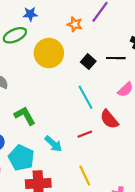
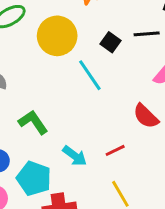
cyan line: (85, 97) -> (90, 75), moved
red line: (85, 134) -> (115, 150), moved

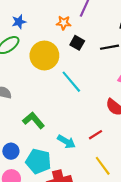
black square: (110, 42) -> (77, 43), moved

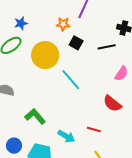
red line: (95, 135) -> (94, 130), turned 48

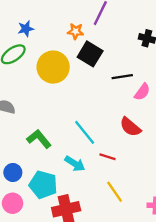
black square: (76, 43) -> (90, 54), size x1.5
black line: (107, 47) -> (122, 77), moved
cyan line: (71, 80) -> (85, 132), moved

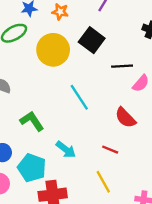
orange star: (76, 31) -> (60, 12), moved
cyan line: (85, 132) -> (79, 97), moved
red line: (107, 157) -> (110, 150), moved

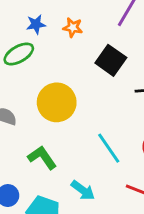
yellow circle: (53, 50) -> (57, 102), moved
cyan line: (79, 97) -> (109, 148), moved

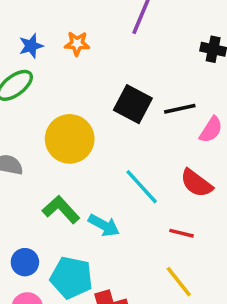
black square: (111, 60) -> (133, 104), moved
cyan arrow: (83, 190) -> (104, 225), moved

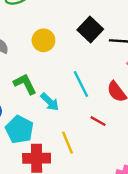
yellow circle: (70, 139) -> (43, 40), size x0.7
yellow line: (179, 282) -> (67, 143), moved

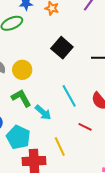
black square: (90, 29) -> (62, 48), moved
yellow circle: (43, 40) -> (22, 70), moved

